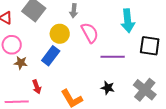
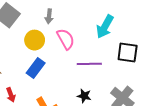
cyan arrow: (128, 21) -> (105, 27), turned 35
blue rectangle: (51, 56) -> (36, 68), moved

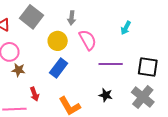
cyan arrow: (105, 27) -> (126, 28), size x0.6
black square: (128, 52) -> (148, 67), moved

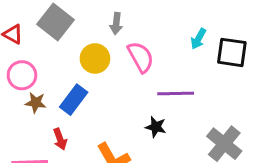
black square: (148, 67) -> (232, 52), moved
blue rectangle: (59, 68) -> (74, 100), moved
black star: (106, 95) -> (156, 127), moved

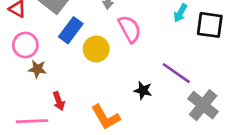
yellow circle: (95, 58) -> (96, 49), moved
purple line: (176, 93) -> (176, 73), moved, turned 36
blue rectangle: (74, 100) -> (71, 30), moved

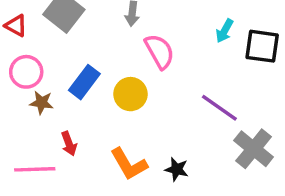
blue rectangle: (71, 30) -> (84, 82), moved
yellow circle: (96, 49) -> (130, 94), moved
black star: (143, 90) -> (177, 169), moved

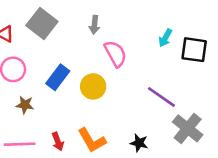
brown star: (42, 103) -> (25, 105), moved
red arrow: (69, 144) -> (58, 142), moved
black star: (177, 169) -> (139, 143), moved

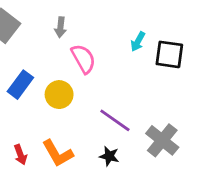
purple line: (161, 97) -> (115, 120), moved

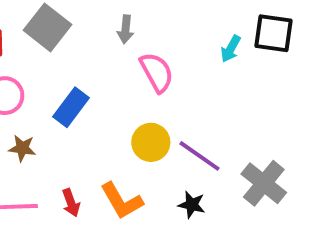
black square: (169, 54) -> (274, 33), moved
yellow circle: (59, 95) -> (151, 142), moved

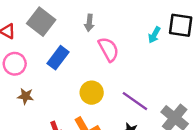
blue rectangle: (71, 107) -> (58, 58), moved
yellow circle: (151, 142) -> (92, 93), moved

